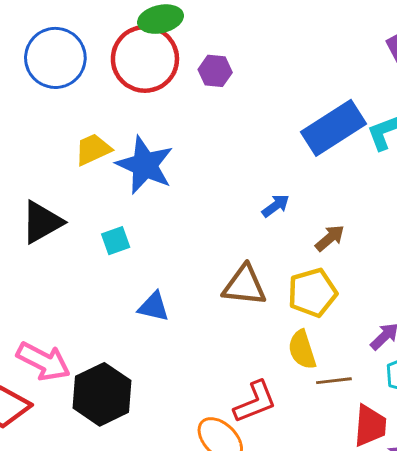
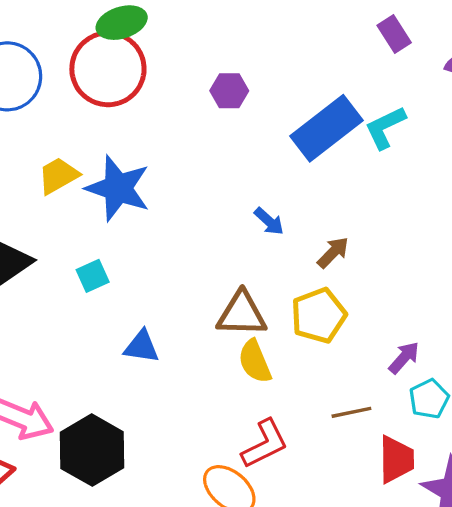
purple hexagon: (215, 71) -> (229, 91), moved
blue arrow: (276, 206) -> (269, 221), turned 84
yellow semicircle: (302, 350) -> (255, 361), moved

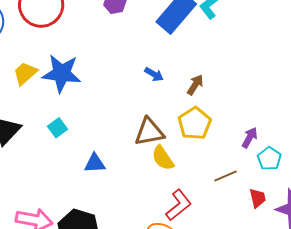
red trapezoid: (396, 459) -> (258, 198), size x0.7

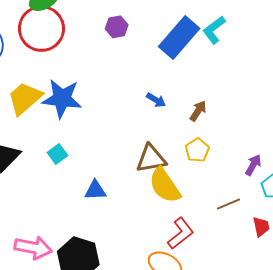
yellow trapezoid: (25, 73) -> (25, 98), size x1.4
yellow pentagon: (195, 123) -> (197, 150), size x0.7
yellow semicircle: (163, 158) -> (165, 185), size x1.4

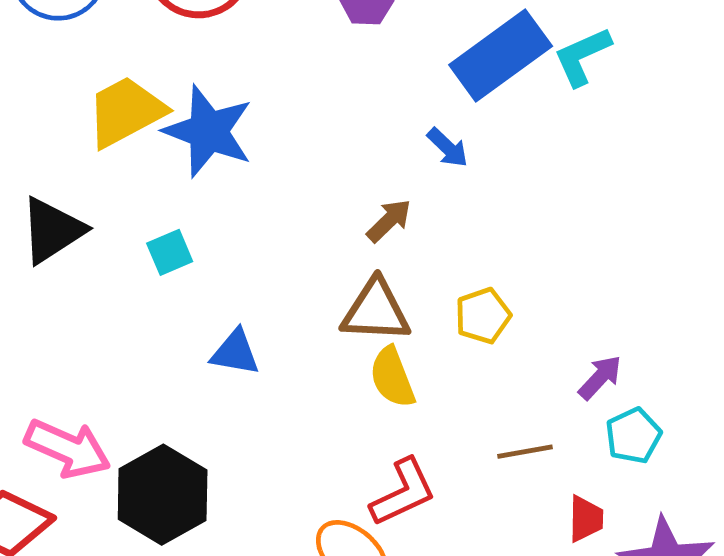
blue arrow: (156, 100) -> (448, 148), moved
brown arrow: (198, 111) -> (389, 221), moved
yellow semicircle: (165, 185) -> (392, 377), size x0.7

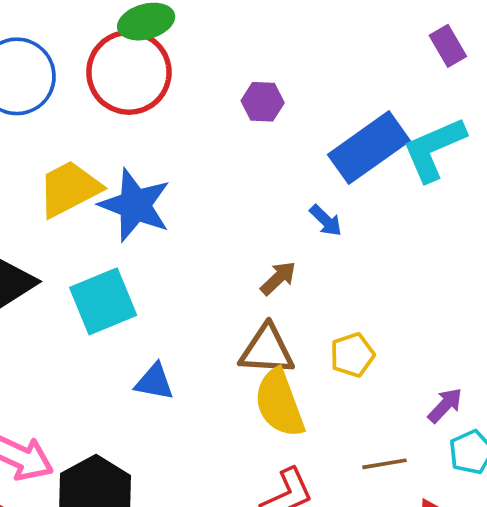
cyan L-shape: (582, 56) -> (434, 149), size x1.4
cyan square: (170, 252) -> (103, 301), size x1.8
yellow semicircle: (392, 377) -> (279, 403), size x1.4

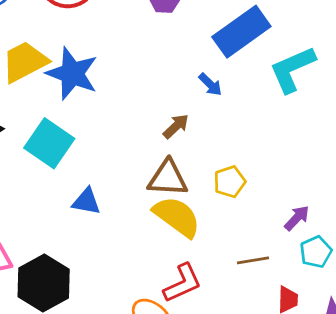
cyan L-shape: (434, 149) -> (292, 69), moved
cyan square: (103, 301) -> (49, 143), turned -33
yellow semicircle: (279, 403) -> (177, 217), turned 147

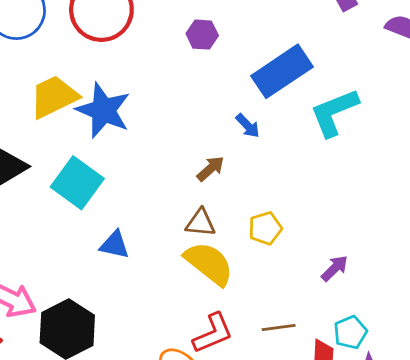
brown triangle: (168, 178) -> (201, 223), size x0.7
cyan pentagon: (316, 252) -> (350, 332), moved
brown line: (253, 260) -> (279, 328), moved

